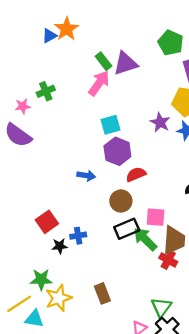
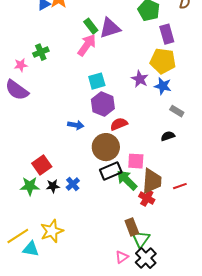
brown circle: (121, 201) -> (106, 147), size x1.4
blue cross: (78, 236) -> (73, 184), moved, turned -32
green star: (41, 280) -> (30, 186), moved
brown rectangle: (102, 293) -> (132, 227), moved

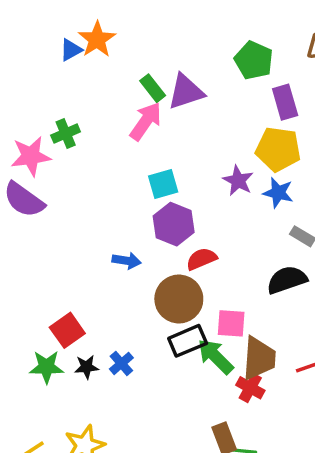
pink star: (21, 65) -> (31, 156), size x1.6
black semicircle: (168, 136) -> (287, 280), size x1.6

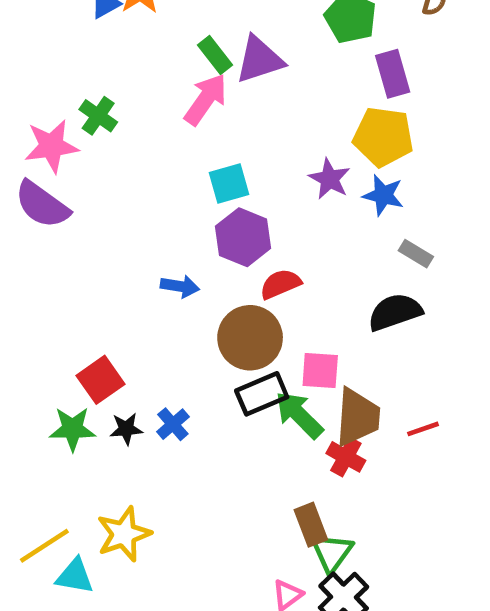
green cross: (66, 133) -> (98, 116), turned -32

